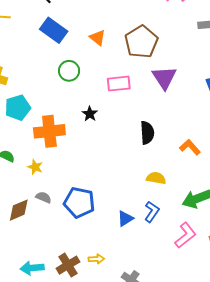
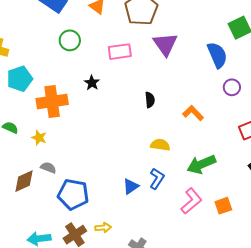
black semicircle: (147, 133) -> (150, 100), size x0.7
blue pentagon: (79, 202) -> (73, 194), moved

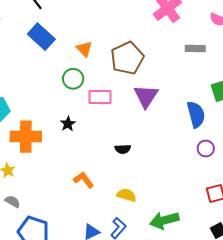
green circle: (70, 40) -> (73, 79), moved
black semicircle: (150, 100) -> (123, 149), turned 84
orange L-shape: (193, 113) -> (84, 180), moved

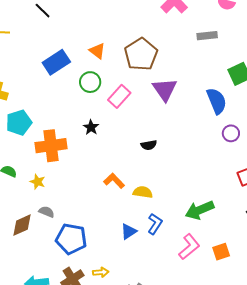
blue rectangle: (41, 37) -> (56, 62), moved, turned -68
pink rectangle: (100, 97) -> (119, 96), turned -40
yellow semicircle: (127, 195) -> (143, 192), moved

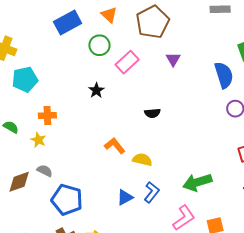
purple triangle: (165, 90) -> (173, 59), size x0.6
orange cross: (51, 146) -> (47, 115), moved, size x0.6

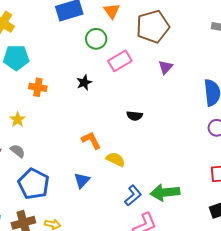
orange cross: (47, 115) -> (38, 87), moved
blue L-shape: (152, 192) -> (133, 196), moved
blue triangle: (125, 197) -> (82, 180), moved, turned -30

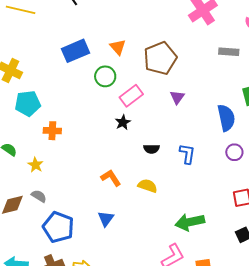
black star: (84, 82) -> (123, 122), moved
yellow semicircle: (116, 159) -> (148, 186), moved
blue L-shape: (133, 196) -> (187, 154), moved, turned -35

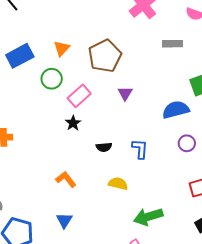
orange triangle: (118, 47) -> (62, 48), turned 30
blue semicircle: (226, 118) -> (176, 110), turned -88
yellow semicircle: (148, 186) -> (118, 184), moved

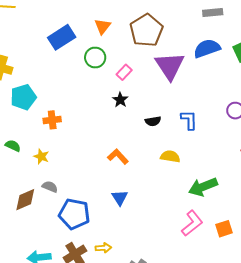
purple triangle: (125, 93) -> (170, 66), size x2.0
pink rectangle: (79, 96) -> (124, 72), size x0.7
blue semicircle: (176, 110) -> (207, 48), moved

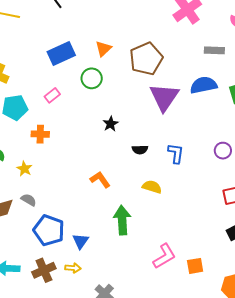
pink rectangle: (124, 72) -> (52, 95), moved
green arrow: (203, 187) -> (122, 220), moved, turned 100
blue triangle: (120, 198) -> (81, 241), moved

